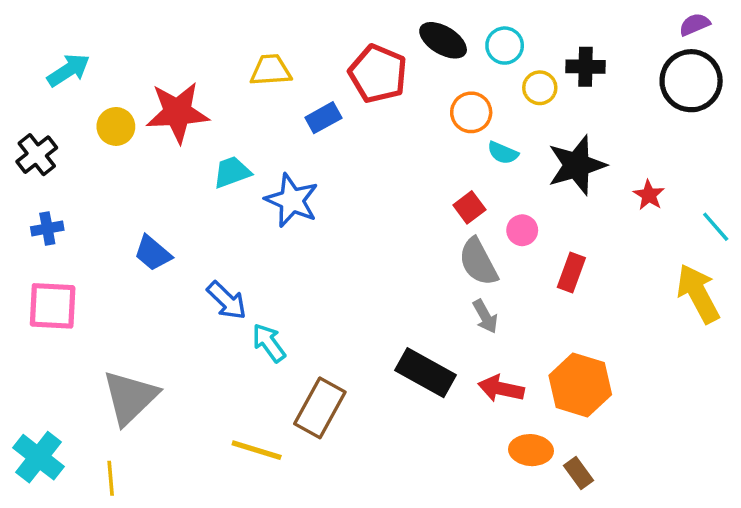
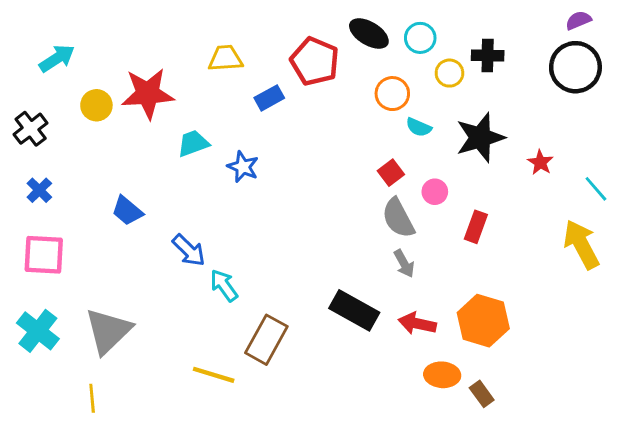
blue star: (292, 200) -> (243, 167), size x0.7
blue cross: (47, 228) -> (39, 190), turned -35
cyan cross: (38, 457) -> (38, 331), moved

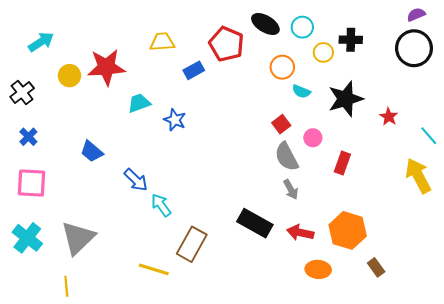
brown rectangle: (482, 394) -> (376, 267), moved

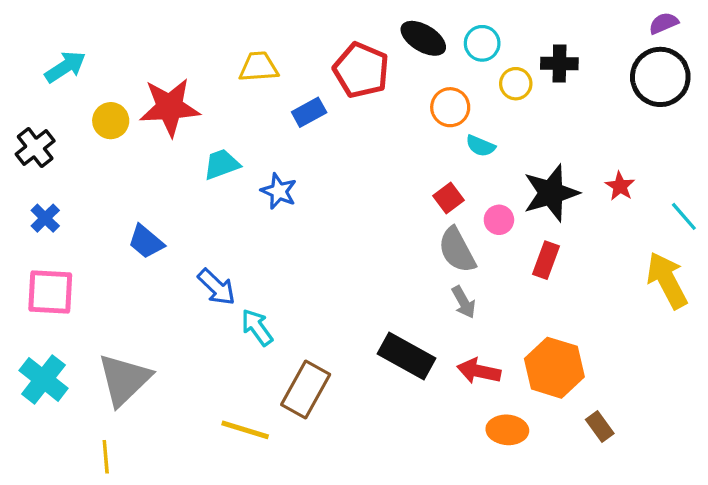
black star: (346, 99) -> (551, 193), moved

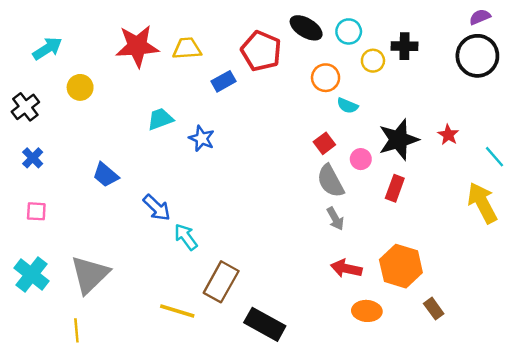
red star: (170, 107) -> (137, 46), moved
pink square: (50, 292) -> (36, 211), size x0.6
black rectangle: (407, 356) -> (265, 324), moved

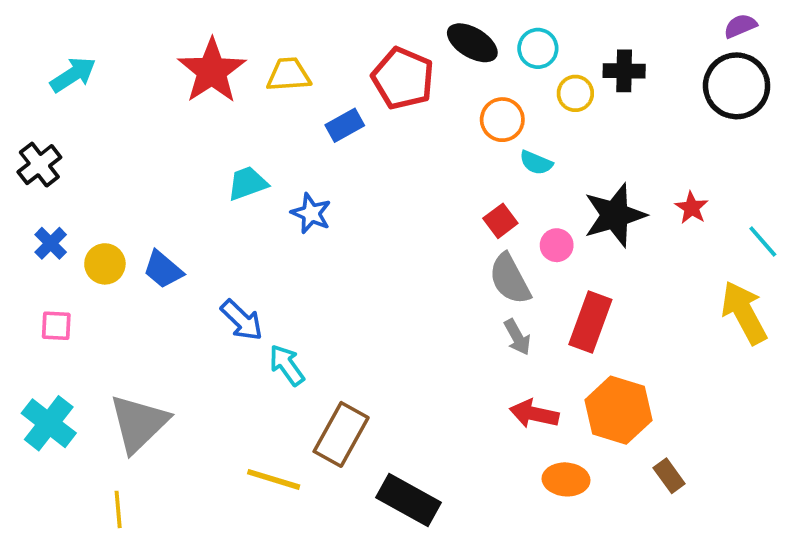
red star: (137, 46) -> (212, 71), turned -30
yellow circle: (80, 87) -> (105, 264), moved
red rectangle: (395, 188) -> (590, 322), moved, size x1.4

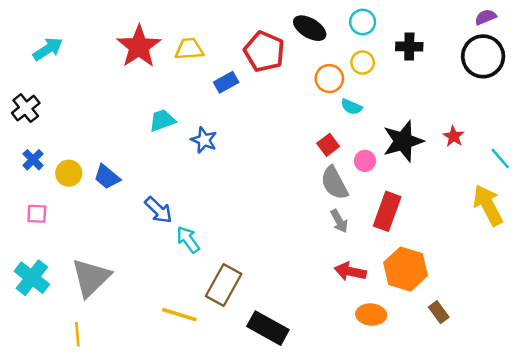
cyan circle: (538, 48) -> (363, 22), moved
yellow circle: (575, 93) -> (363, 63), moved

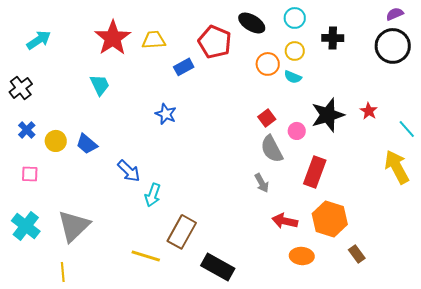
cyan semicircle: (351, 107) -> (293, 77), moved
cyan trapezoid: (162, 120) -> (100, 85), moved, turned 85
gray arrow: (339, 221) -> (262, 183), moved
cyan arrow: (188, 240) -> (153, 195), turned -125

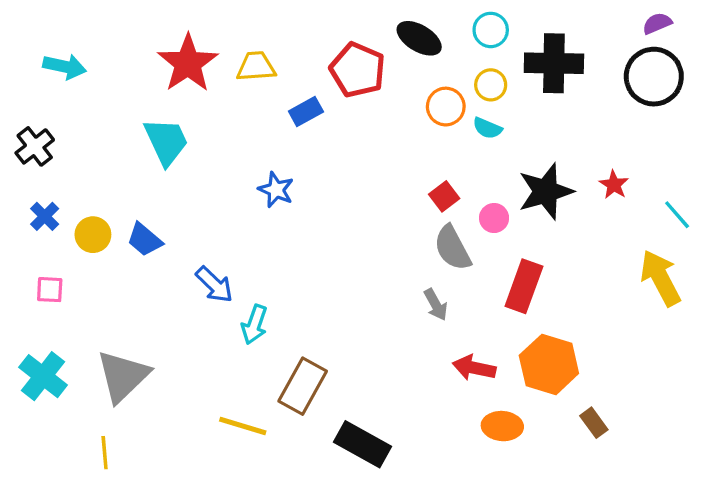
black cross: (333, 38) -> (554, 63), size x1.6
cyan arrow: (39, 40) -> (65, 67), turned 45
cyan trapezoid: (100, 85) -> (166, 141), size x1.4

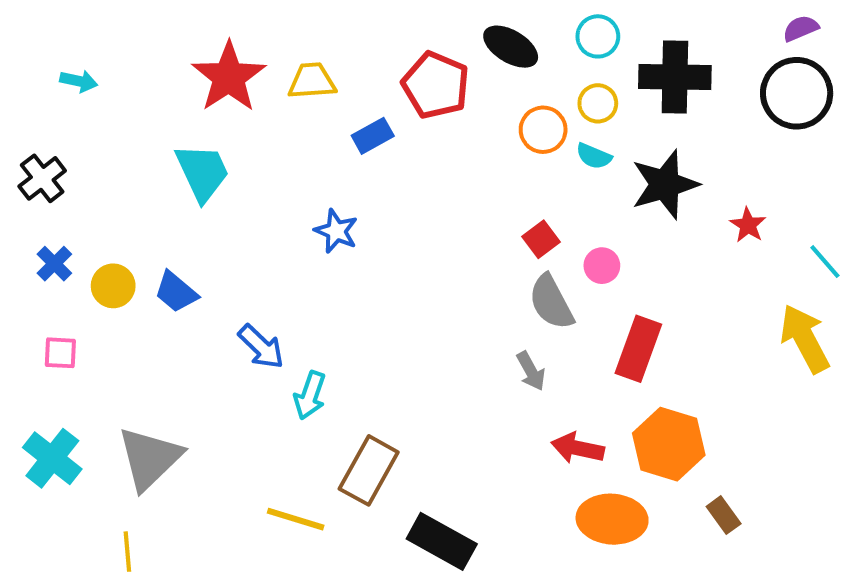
cyan arrow: (65, 67) -> (79, 81), size x0.7
black star: (546, 191) -> (665, 184), moved
orange ellipse: (502, 426) -> (612, 519), size x1.4

